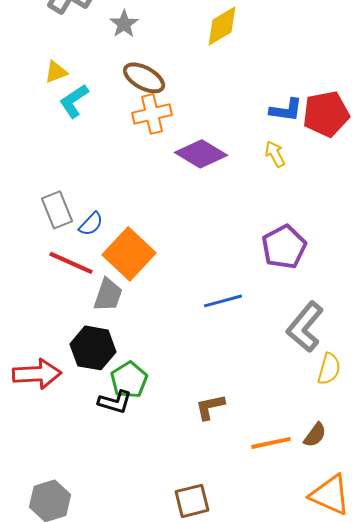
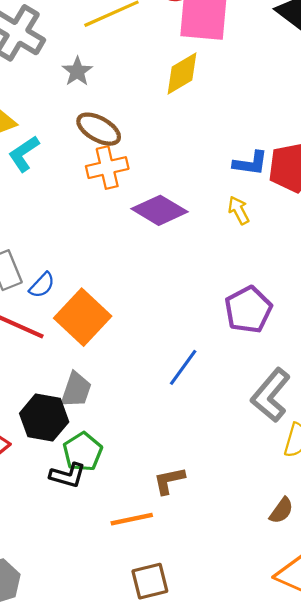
gray trapezoid: (108, 295) -> (76, 390), moved
blue line: (223, 301) -> (183, 367), turned -39
orange line: (271, 443) -> (132, 519), moved

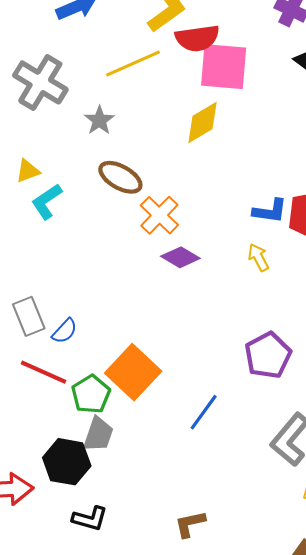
orange cross: (107, 168) -> (159, 215), moved, turned -33
purple diamond: (160, 210) -> (180, 257), size x0.7
orange square: (83, 317) -> (133, 372), moved
green pentagon: (83, 452) -> (91, 394), moved

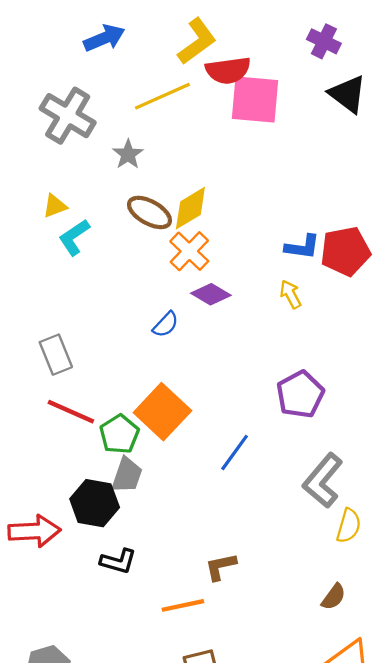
yellow diamond: (203, 122) -> (190, 208), moved
blue semicircle: (65, 331) -> (166, 324), moved

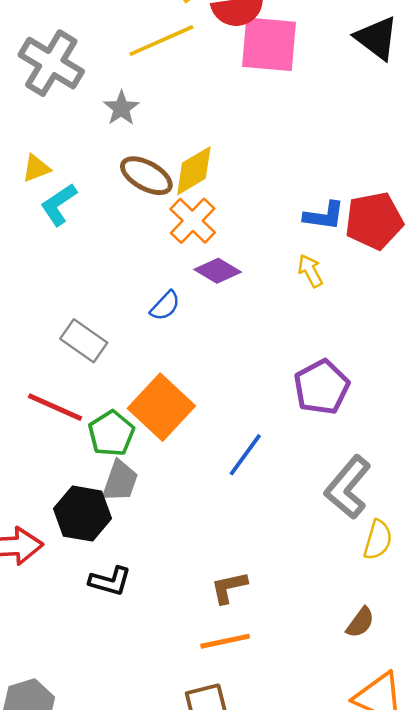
gray rectangle: (56, 355) -> (84, 341), moved, turned -33
orange line: (183, 605) -> (225, 641), moved

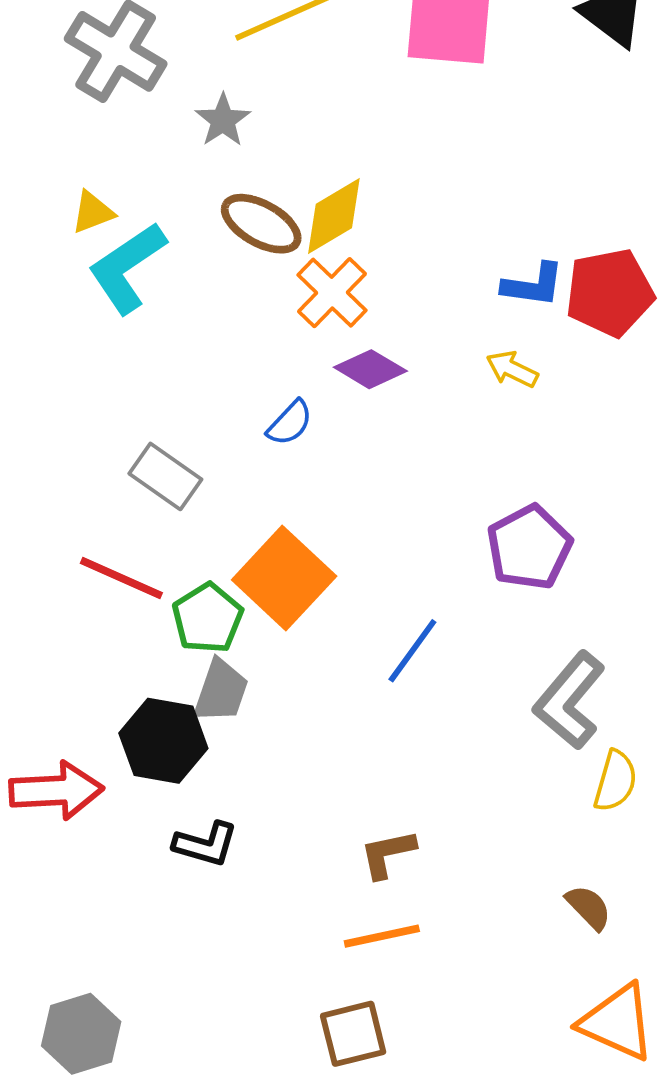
cyan L-shape: (59, 204) -> (127, 268), size x1.4
yellow arrow: (310, 271) -> (512, 369), turned -36
brown semicircle: (360, 622) -> (589, 907), turned -80

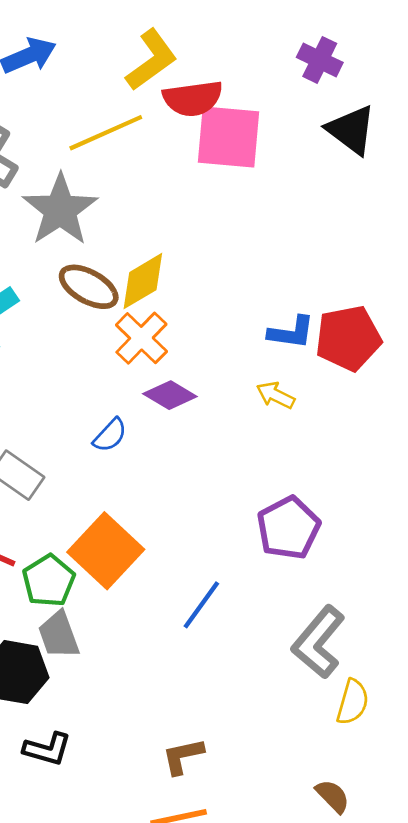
gray star: (223, 120) -> (60, 210), size x1.8
gray trapezoid: (221, 691) -> (59, 635), turned 141

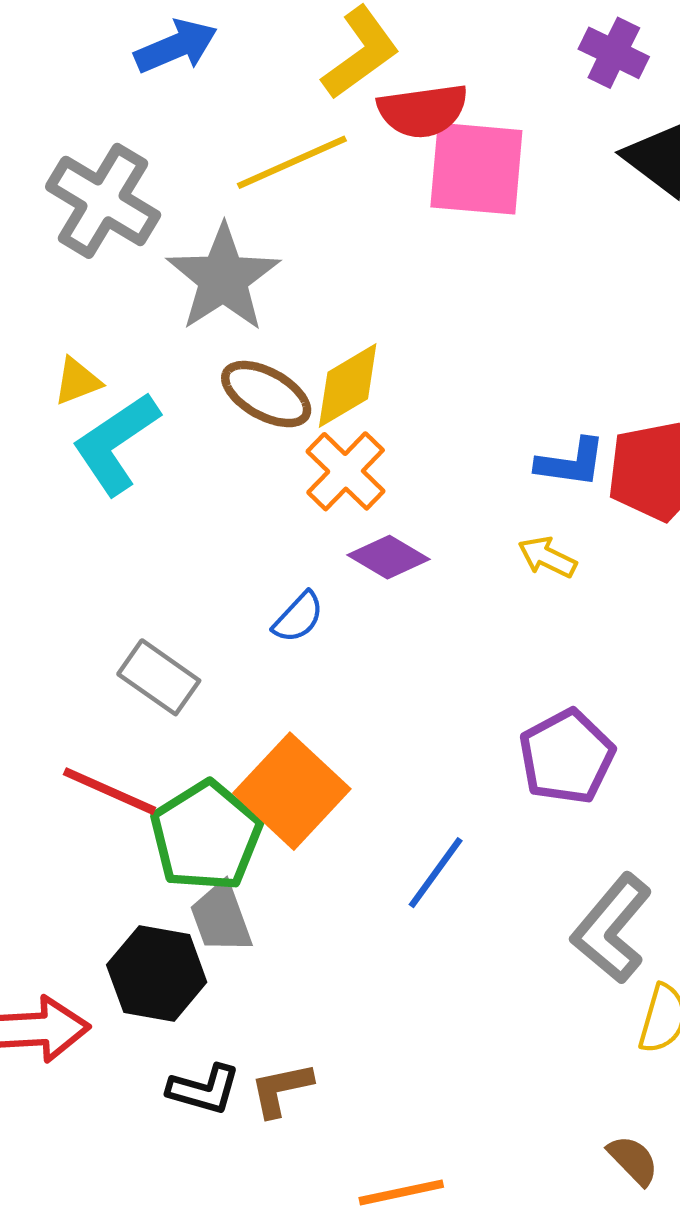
green pentagon: (49, 581) -> (206, 836), size x1.4
brown L-shape: (183, 756) -> (281, 1089), moved

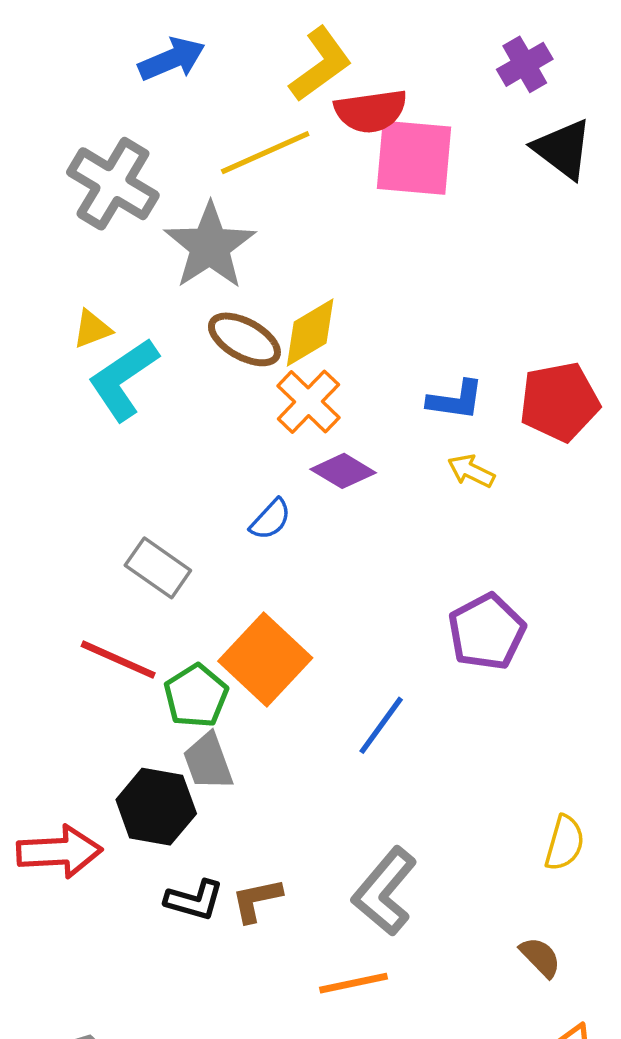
purple cross: (614, 53) -> (525, 64), turned 34
blue L-shape: (571, 463) -> (456, 400), moved
green pentagon: (206, 836) -> (196, 696), size x0.7
gray L-shape: (612, 928) -> (385, 891), moved

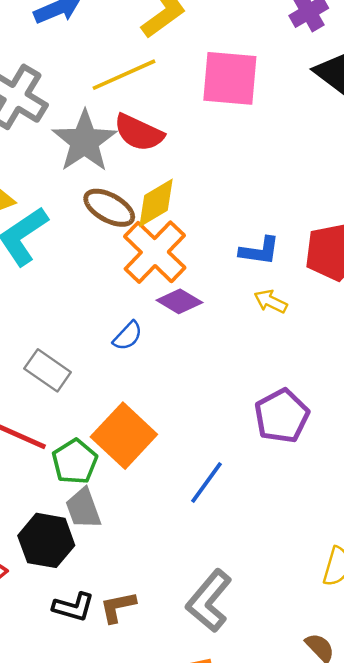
red semicircle: (371, 111) -> (139, 133), moved, turned 33
orange cross: (308, 402) -> (155, 252), size x1.4

